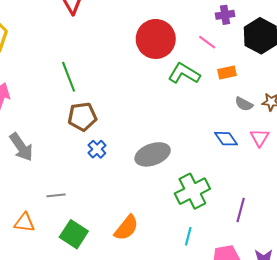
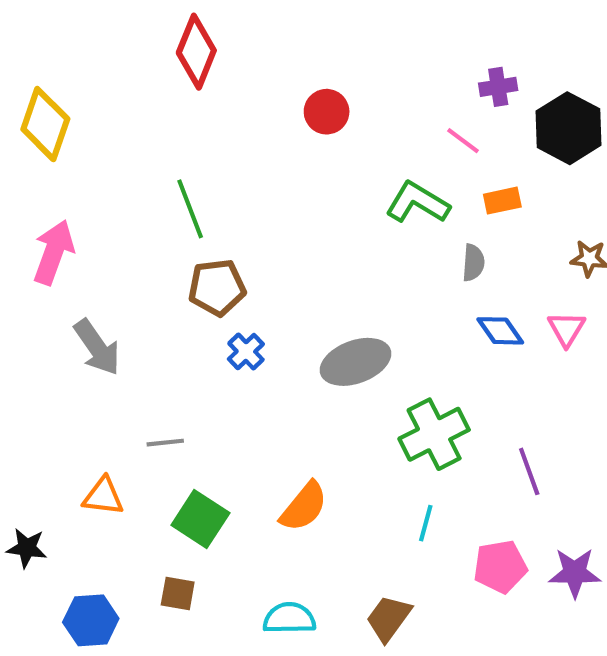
red circle: (156, 39) -> (327, 112), moved, size x0.6
gray semicircle: (244, 104) -> (473, 263), moved, turned -114
purple line: (241, 210) -> (529, 471), turned -35

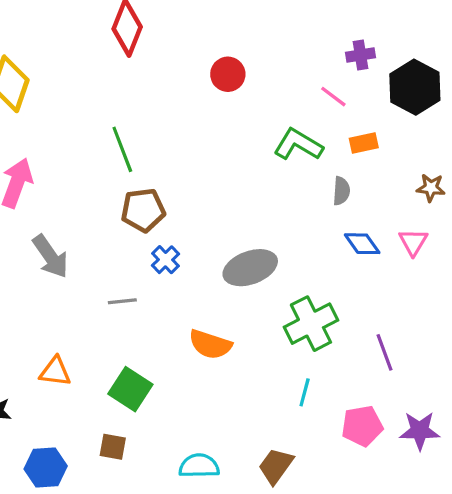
gray line: (165, 443) -> (122, 301), moved
orange semicircle: (304, 507) -> (210, 344), moved, turned 69

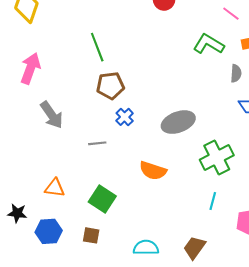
blue hexagon: (46, 467) -> (49, 231), moved

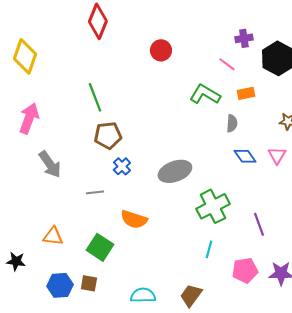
orange semicircle: (153, 171) -> (134, 219), moved
blue hexagon: (49, 231) -> (60, 285), moved

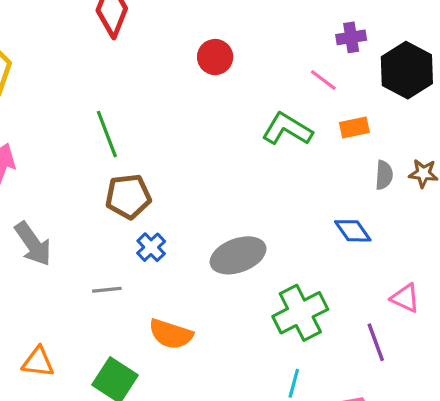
gray semicircle: (232, 123) -> (384, 175), moved
pink triangle: (277, 155) -> (405, 298), moved, turned -36

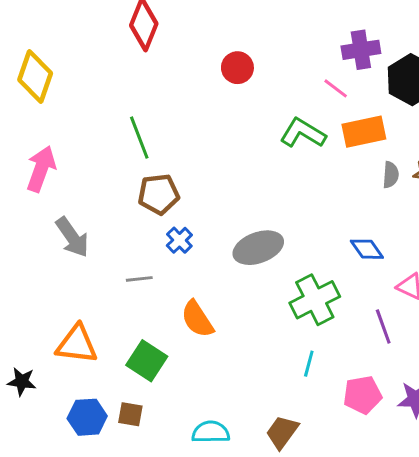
purple cross: (351, 37) -> (361, 50), size x1.4
orange rectangle: (354, 128) -> (364, 132), size x1.6
blue diamond: (353, 231) -> (367, 249), moved
orange semicircle: (171, 334) -> (197, 319), turned 39
orange triangle: (38, 362) -> (77, 344), size x1.4

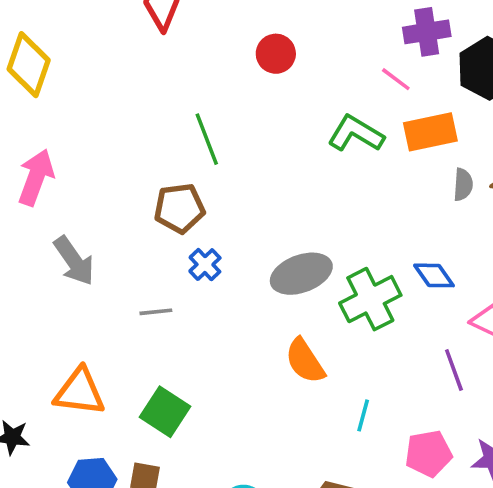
green line: (139, 138) -> (207, 139), moved
green cross: (315, 300) -> (370, 299), moved
orange semicircle: (197, 319) -> (305, 361), moved

